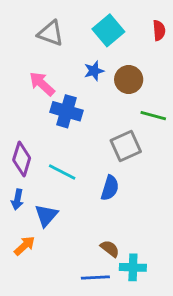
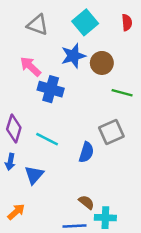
blue star: (94, 71) -> (73, 56), size x1.5
gray square: (126, 146) -> (111, 132), moved
orange arrow: (25, 246) -> (16, 212), moved

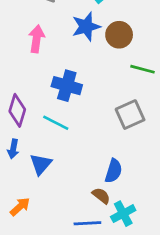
pink arrow: (30, 67) -> (37, 39), turned 55
blue cross: (51, 89) -> (67, 86), moved
blue semicircle: (86, 152) -> (114, 171), moved
cyan cross: (105, 218) -> (123, 214), turned -30

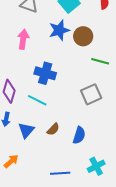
brown semicircle: (101, 196) -> (53, 129), moved, turned 96
cyan cross: (123, 214) -> (96, 166), moved

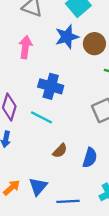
blue triangle: (26, 130) -> (38, 186), moved

